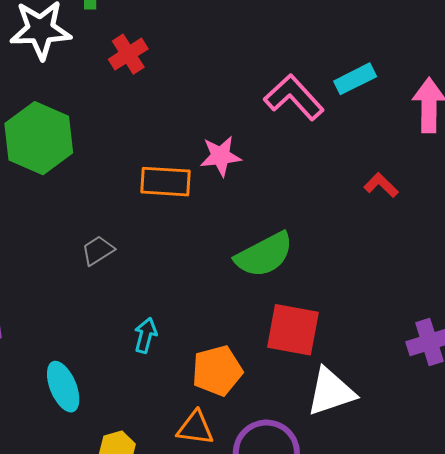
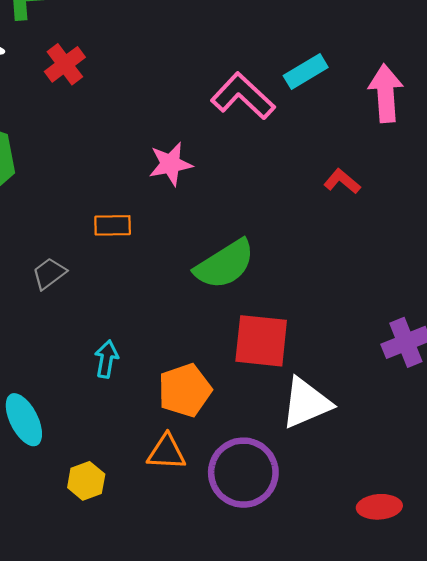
orange rectangle: (165, 182) -> (113, 225), moved, size x0.7

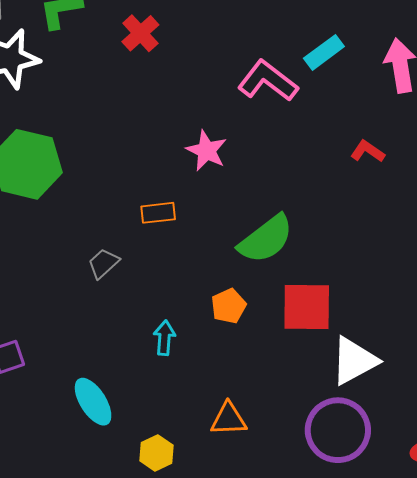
red cross: (65, 64) -> (140, 33), moved
pink star: (171, 164) -> (207, 151), turned -30
orange pentagon: (185, 390) -> (229, 306), moved, size x0.7
purple circle: (243, 473) -> (338, 430), moved

